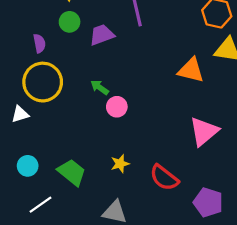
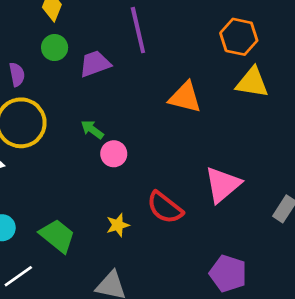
orange triangle: (191, 70) -> (185, 97), moved
red semicircle: (164, 178) -> (165, 208), moved

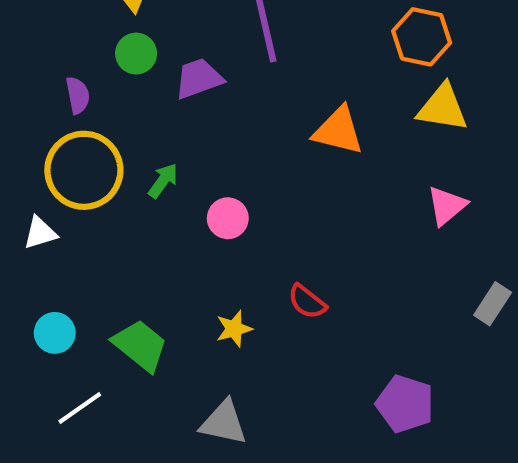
green arrow: (92, 130) -> (163, 181), moved, turned 90
pink triangle: (223, 185) -> (447, 206), moved, size x0.7
red semicircle: (165, 208) -> (307, 302), size x0.7

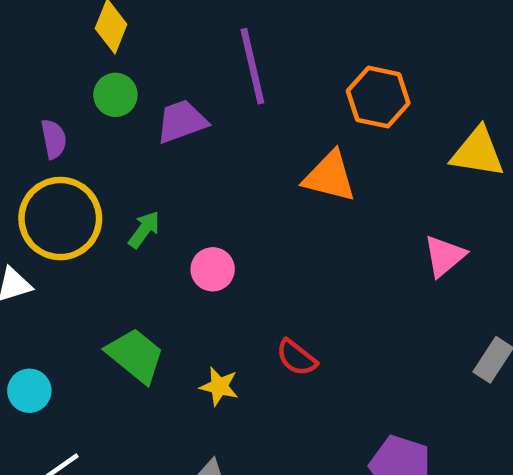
orange hexagon: (422, 37) -> (378, 97), moved
yellow triangle: (443, 108) -> (478, 152), moved
yellow star: (234, 329) -> (219, 386), turned 30
green trapezoid: (140, 345) -> (135, 355), moved

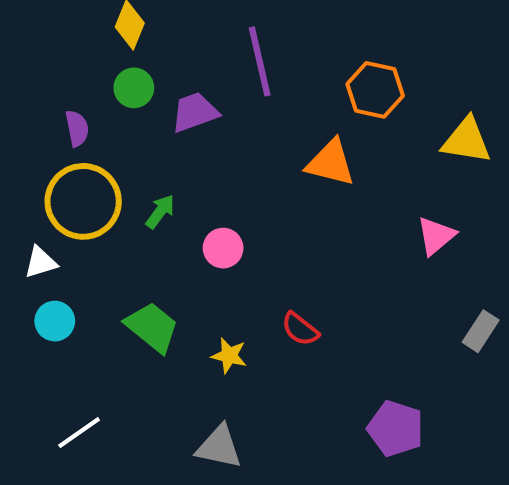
cyan circle: (29, 391) -> (55, 321), moved

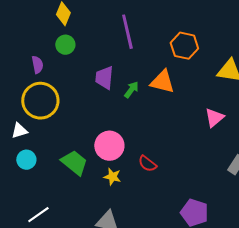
purple trapezoid: (195, 112) -> (104, 78), moved, turned -65
green arrow: (160, 212) -> (131, 90), moved
pink circle: (223, 248) -> (109, 146), moved, size x1.5

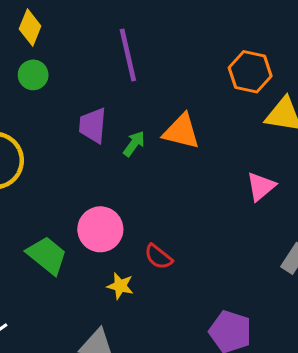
orange hexagon: (184, 46) -> (250, 72), moved
yellow star: (112, 177) -> (120, 286), moved

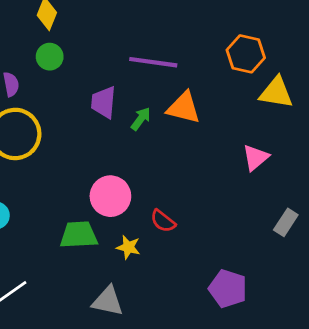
purple line: (128, 55) -> (153, 62), moved, turned -69
green trapezoid: (47, 255) -> (79, 235), moved, turned -42

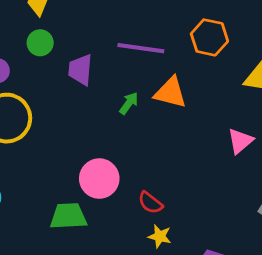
orange hexagon: (246, 54) -> (209, 37), moved
purple trapezoid: (104, 102) -> (80, 70), moved
yellow star: (128, 247) -> (160, 236), moved

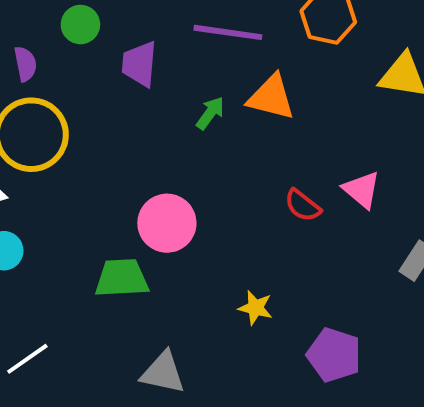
pink triangle: (240, 141) -> (362, 190), moved, turned -40
red semicircle: (150, 203) -> (303, 205), moved

